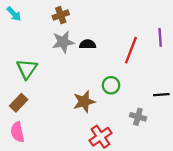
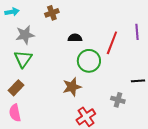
cyan arrow: (14, 14) -> (12, 12), turned -56
gray star: (63, 42) -> (25, 35), moved
green circle: (111, 85) -> (89, 61), moved, size x1.5

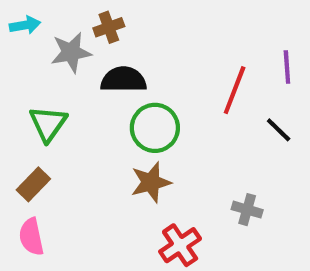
gray star: (25, 35) -> (71, 52), moved
black semicircle: (75, 38) -> (123, 80), moved, size x1.5
green circle: (89, 61) -> (155, 128), moved
black line: (138, 81) -> (279, 130), moved, turned 48

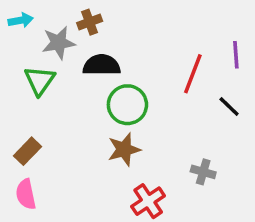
green triangle: (48, 124) -> (40, 81), moved

